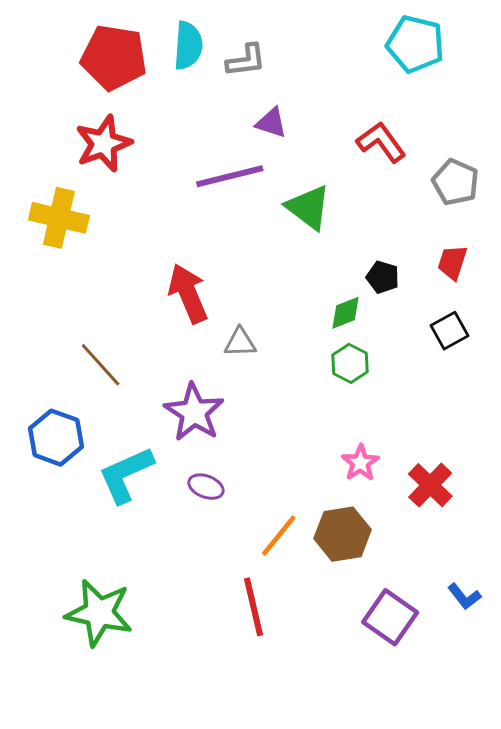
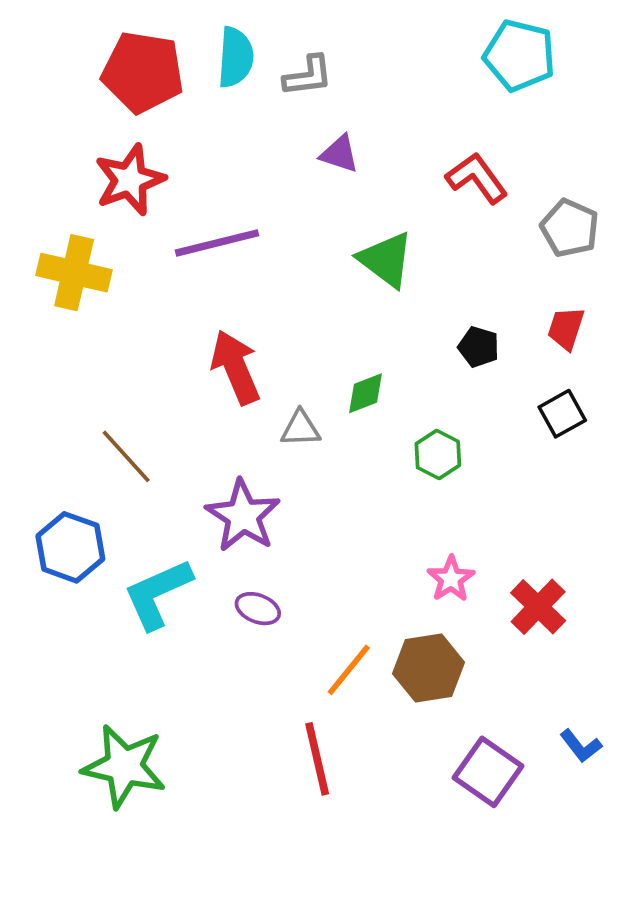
purple line: (230, 176) -> (217, 243), moved
green diamond: (346, 313) -> (365, 393), moved

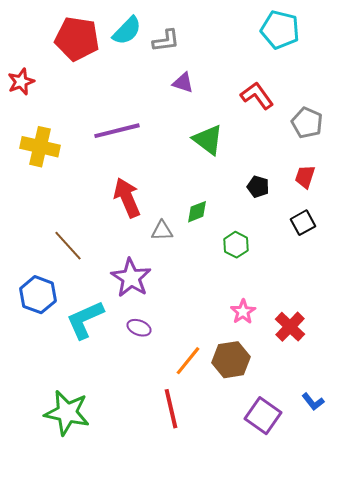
cyan semicircle: (236, 57) -> (127, 31), turned 40
red star: (130, 180) -> (21, 82), moved, size x0.7

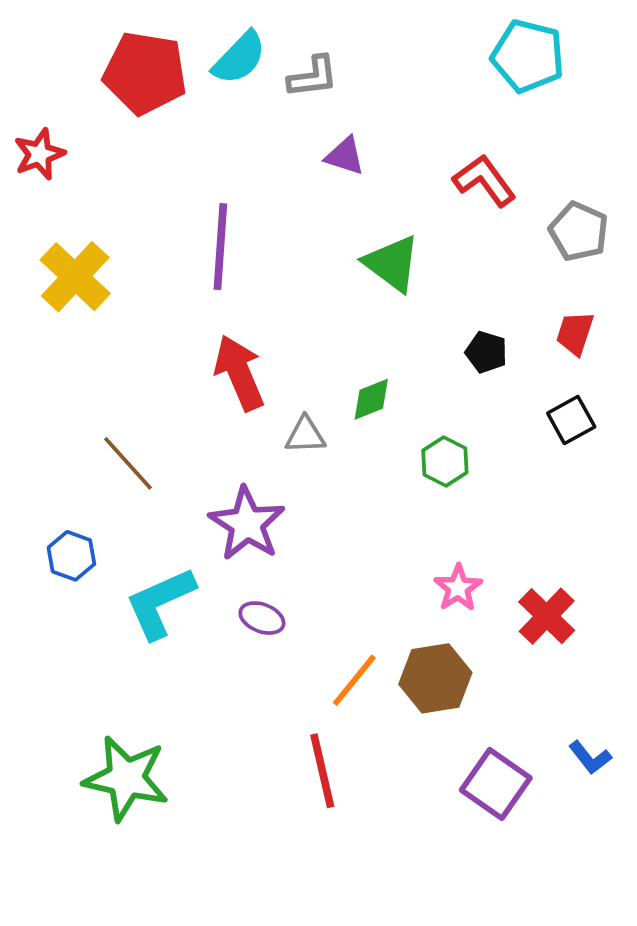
purple line: (117, 131) -> (220, 247), turned -72
yellow cross: (40, 147) -> (75, 277), turned 30
blue hexagon: (38, 295) -> (71, 556), size x0.7

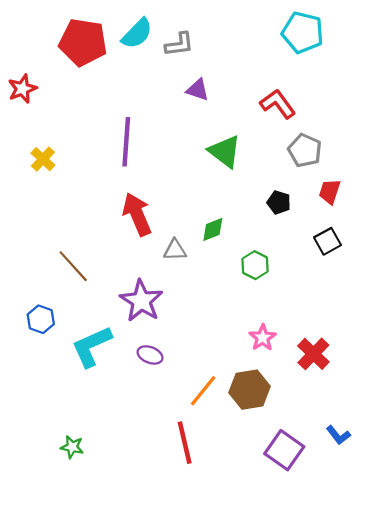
gray pentagon: (579, 231) -> (305, 150), moved
yellow cross: (75, 277) -> (43, 159), size x0.6
green star: (126, 778) -> (72, 447), size x0.5

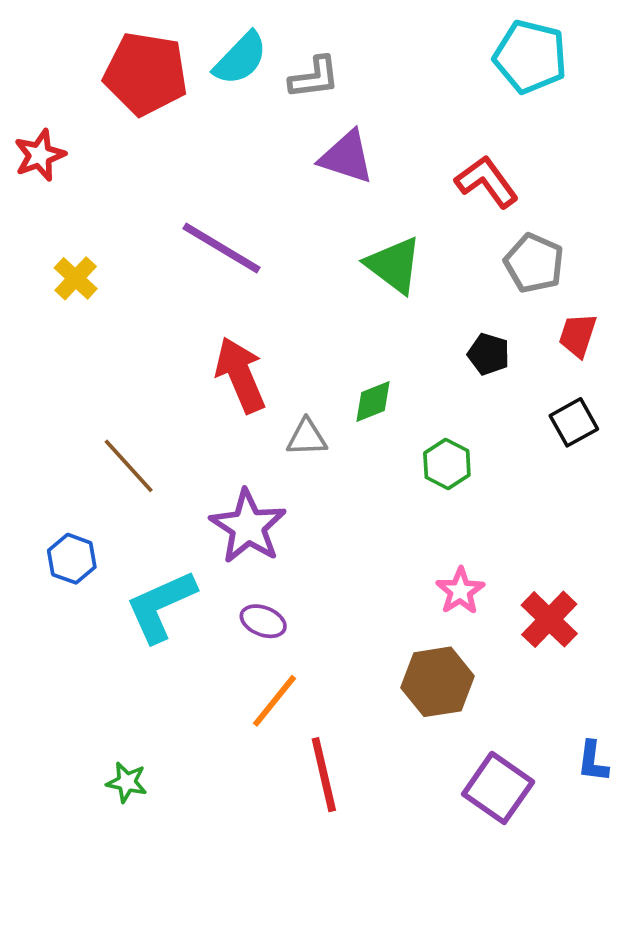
purple triangle: (198, 90) -> (347, 157), size x1.4
purple line: (126, 142) -> (221, 248), turned -63
orange line: (203, 391) -> (275, 701), moved
blue L-shape: (338, 435) -> (593, 761), turned 45

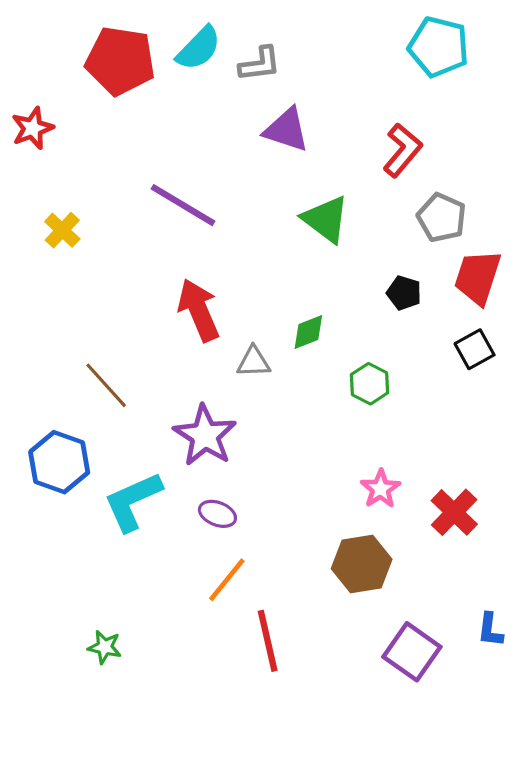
red L-shape: (487, 182) -> (402, 150), turned 76
red trapezoid: (578, 335) -> (478, 277), size x1.5
blue hexagon: (72, 559) -> (59, 462), size x1.5

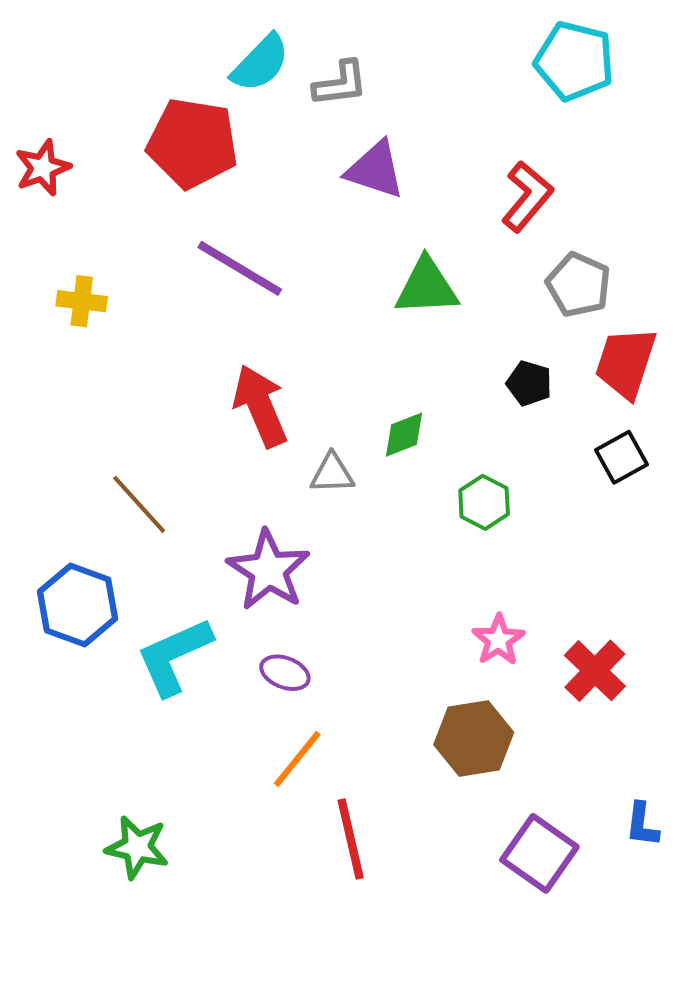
red pentagon: (120, 61) -> (193, 143), moved
green triangle: (326, 219) -> (427, 287), turned -40
yellow cross: (62, 230) -> (82, 301), turned -36
green star: (105, 647) -> (137, 847), size x1.4

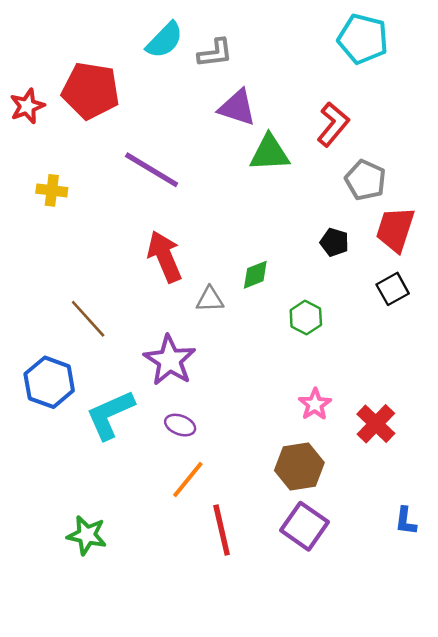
red pentagon: (193, 143) -> (91, 91), moved
green triangle: (427, 287) -> (270, 153), moved
purple square: (539, 853) -> (305, 526), moved

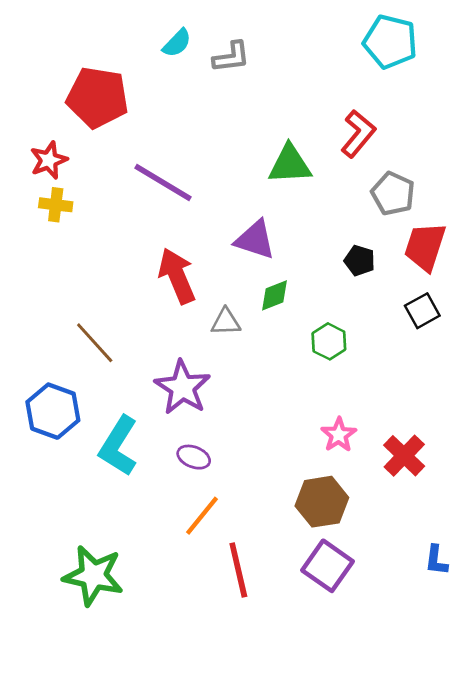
cyan semicircle: (165, 40) -> (177, 43), size x0.7
red star: (27, 106) -> (49, 160), moved
purple triangle: (237, 107) -> (255, 240), moved
cyan L-shape: (110, 415) -> (118, 446), turned -34
green star: (87, 535) -> (93, 576), size x1.4

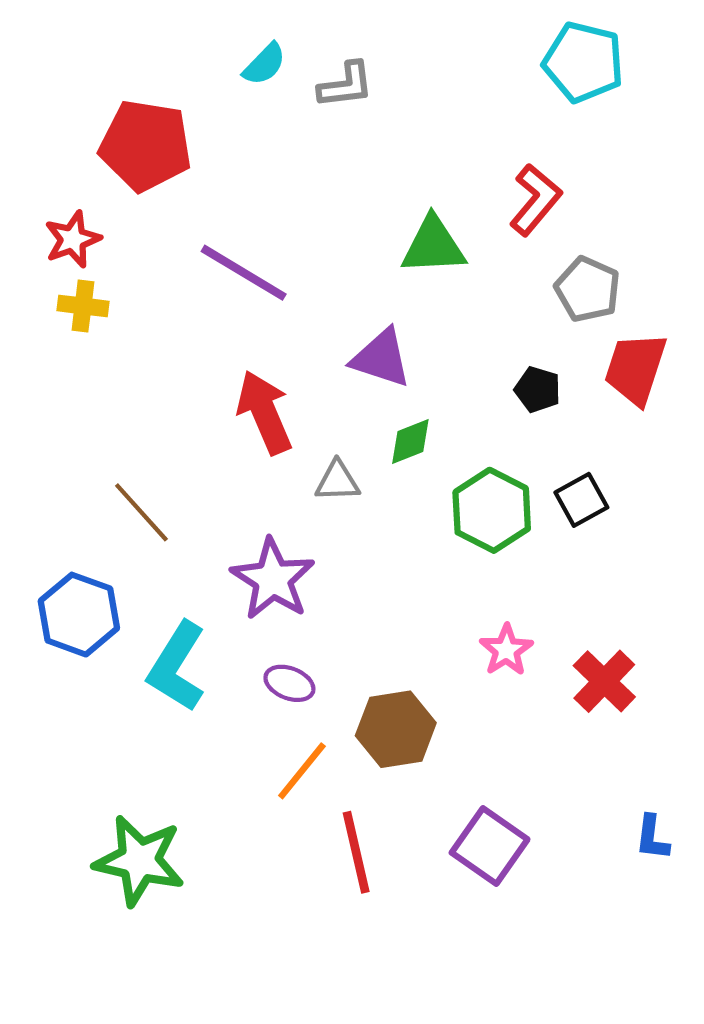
black square: (422, 311) -> (581, 500), moved
green hexagon: (329, 341) -> (492, 510), size x1.5
brown hexagon: (322, 502) -> (396, 729), moved

